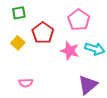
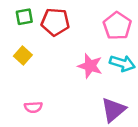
pink pentagon: (79, 20) -> (117, 26), moved
red pentagon: (43, 33) -> (55, 22), moved, turned -30

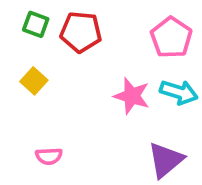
green square: (24, 17) -> (36, 24), turned 30

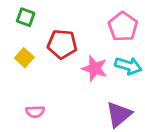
red pentagon: (81, 32) -> (62, 44), moved

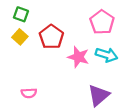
red pentagon: (62, 44) -> (51, 37), turned 30
yellow square: (24, 58) -> (20, 37), moved

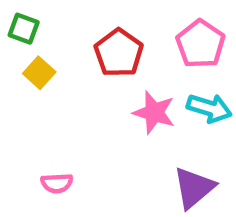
green square: (21, 14) -> (24, 29), moved
red pentagon: (51, 37) -> (119, 53), moved

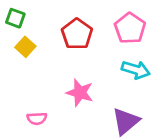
pink star: (154, 113) -> (80, 93), moved

